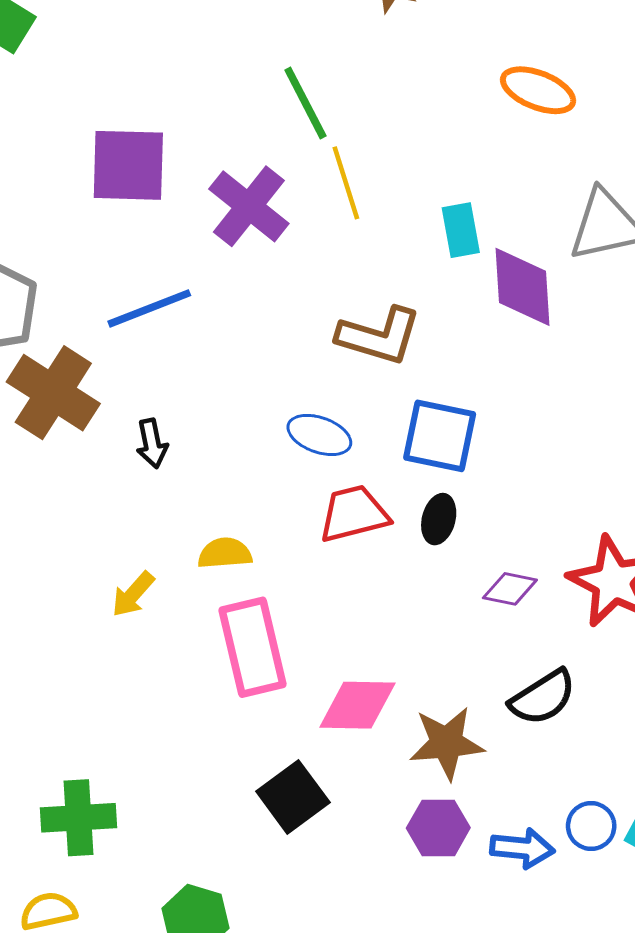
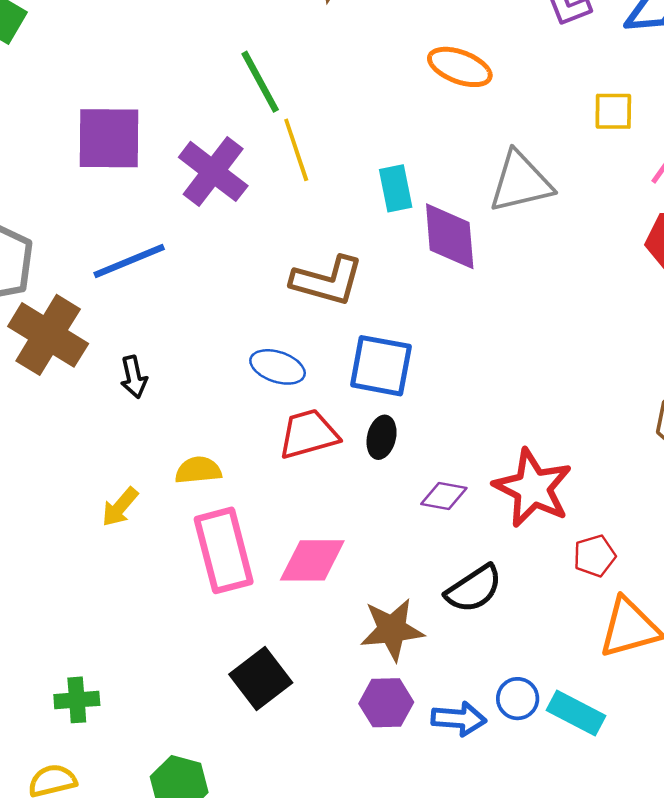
pink diamond: (357, 705) -> (312, 560), moved
green cross: (78, 818) -> (77, 700), size x0.7

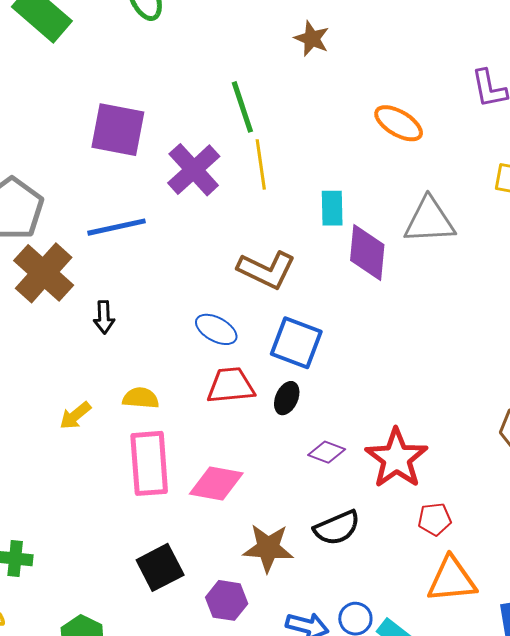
purple hexagon: (386, 703) -> (227, 600), moved

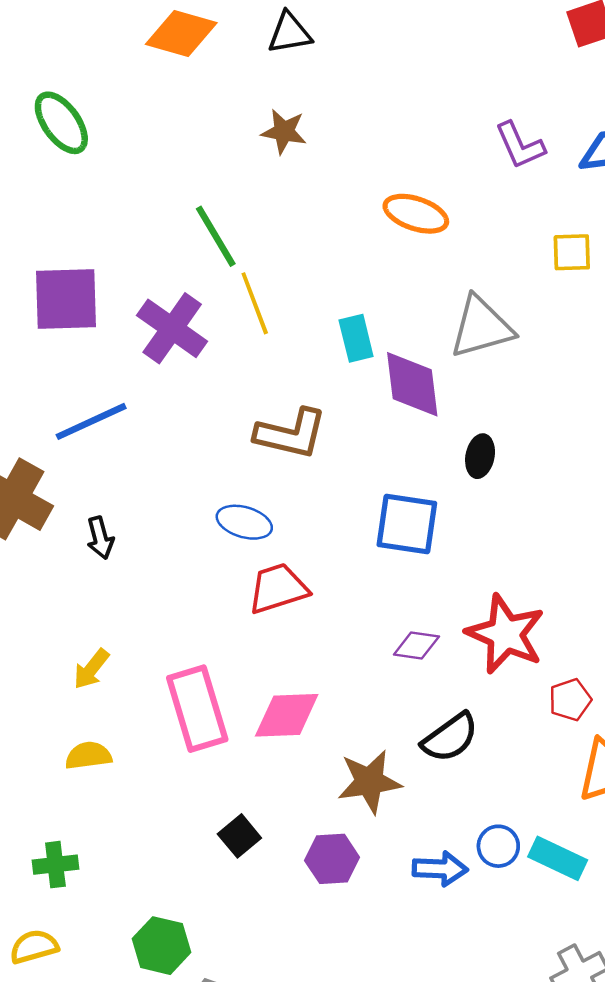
blue square: (296, 343) -> (407, 524), moved
yellow semicircle: (141, 398) -> (88, 756), moved
black ellipse: (287, 398) -> (480, 456), moved
black square: (160, 567) -> (239, 836), size x0.7

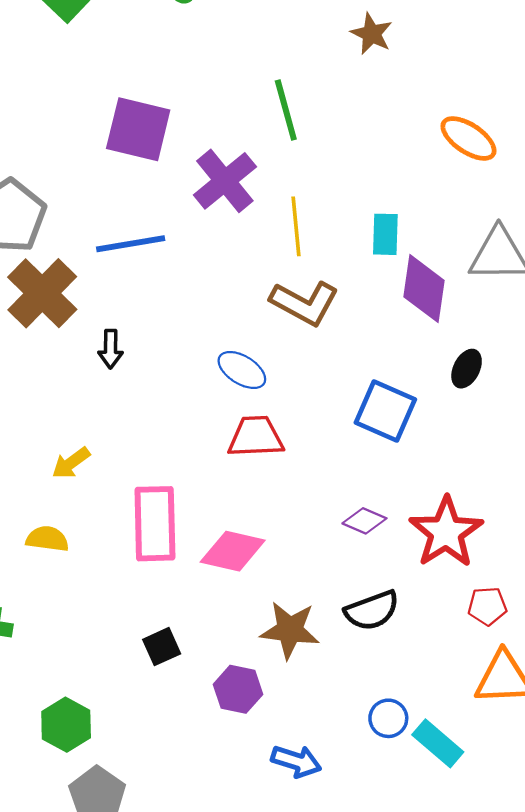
yellow line: (255, 303) -> (296, 226), moved
blue arrow: (440, 869) -> (296, 761), moved

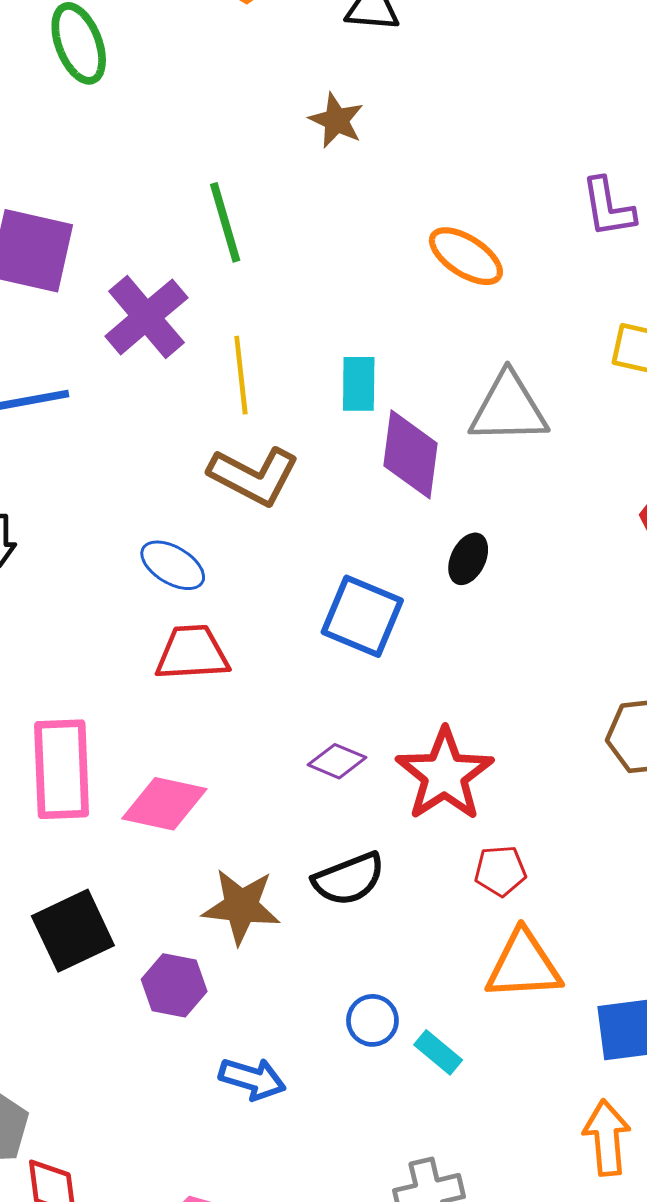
black square: (162, 647) -> (73, 931), size x1.6
cyan rectangle: (438, 743) -> (438, 1052), size x0.7

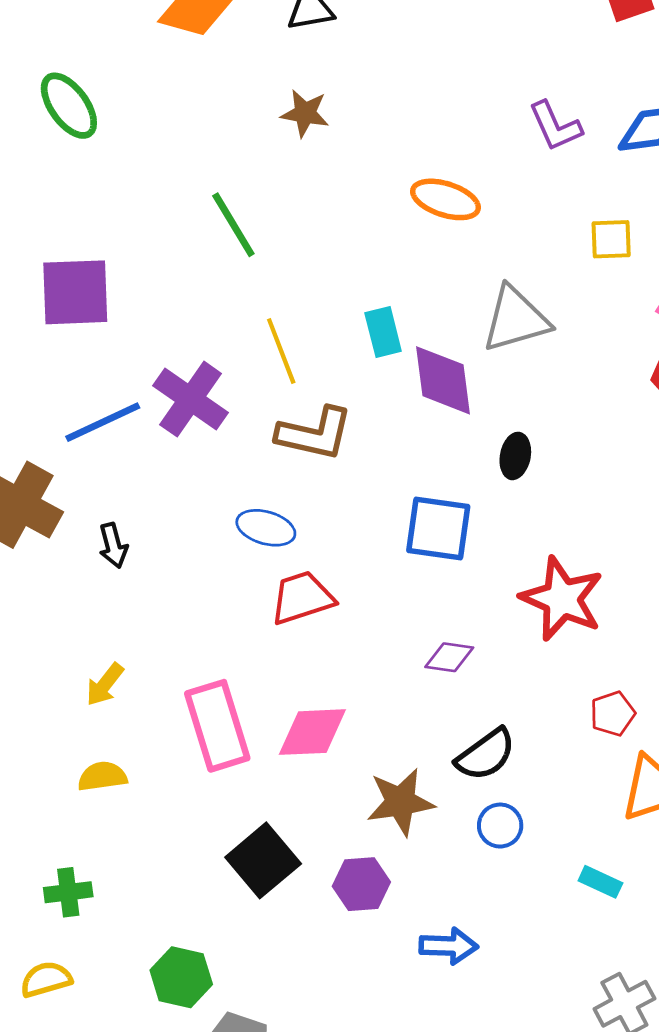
purple cross: (146, 317) -> (191, 399), moved
red star: (445, 775) -> (562, 599), moved
blue circle: (372, 1020) -> (500, 826), moved

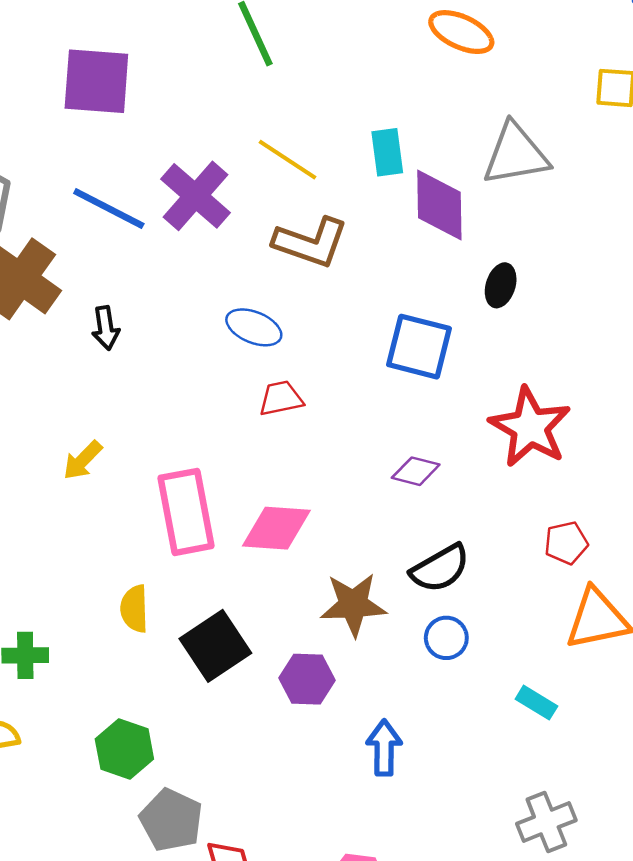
yellow line: (281, 351) -> (287, 160), turned -42
blue line: (103, 422) -> (109, 209), turned 46
red trapezoid: (302, 598) -> (281, 398), size x0.7
yellow semicircle: (102, 776) -> (134, 609), moved, turned -90
blue arrow: (449, 946) -> (384, 748), turned -98

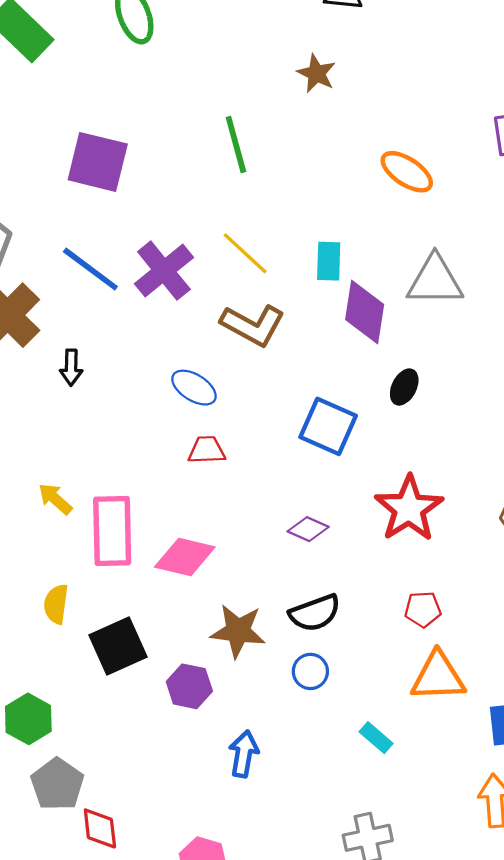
yellow arrow: (83, 460) -> (55, 499), moved, turned 78

